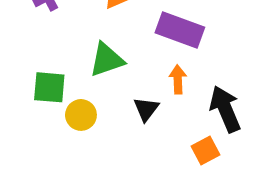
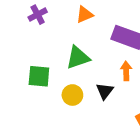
yellow circle: (81, 115) -> (72, 95), moved

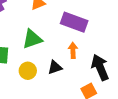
black triangle: (105, 91) -> (55, 67), turned 35

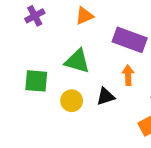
green triangle: (32, 39) -> (77, 61), turned 35

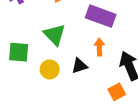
green triangle: (77, 61) -> (55, 35), turned 30

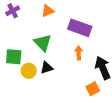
black triangle: (79, 66) -> (47, 68), moved
yellow circle: (50, 69) -> (29, 71), moved

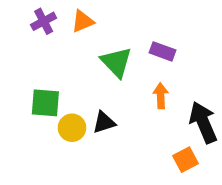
orange triangle: (48, 11) -> (83, 21), moved
purple rectangle: (80, 28) -> (162, 51), size x0.6
green triangle: (43, 43) -> (116, 62), moved

